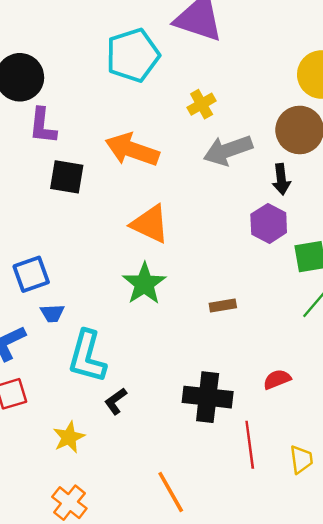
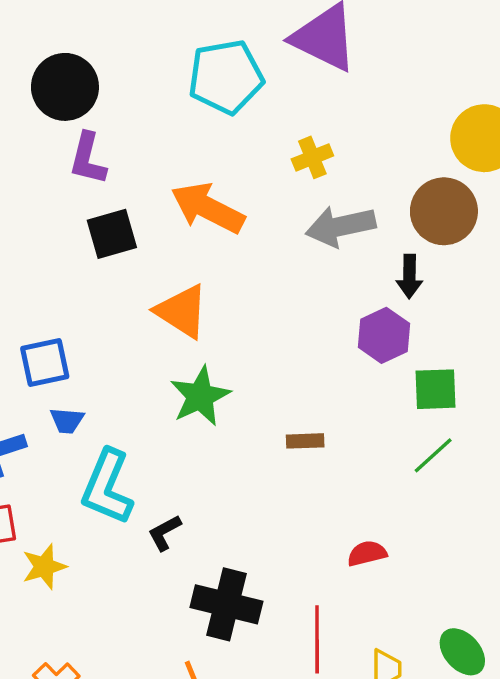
black square: (67, 177) -> (112, 234), turned -33
orange triangle: (150, 224) -> (182, 311), moved
black cross: (208, 397) -> (226, 604), moved
black L-shape: (116, 401) -> (165, 533), moved
yellow star: (69, 437) -> (44, 567), moved

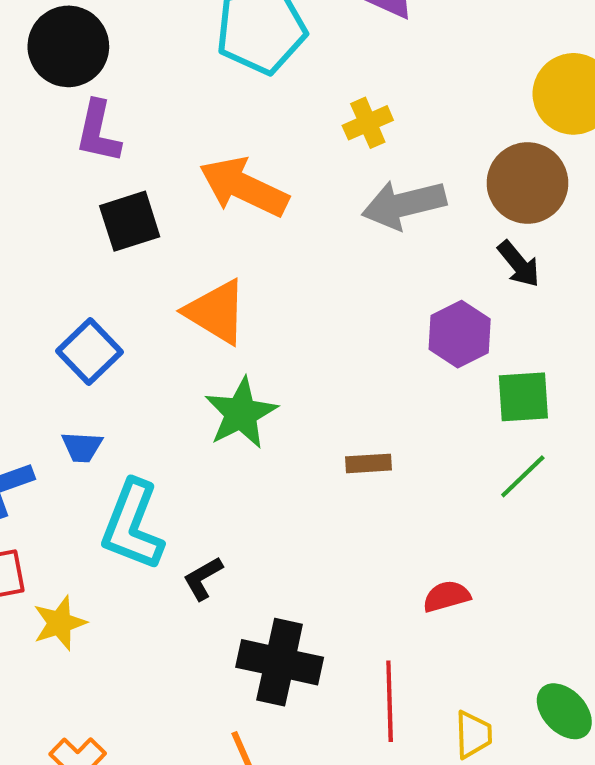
black arrow: (409, 276) -> (519, 264), moved, turned -39
blue square: (45, 362) -> (90, 351), moved, turned -30

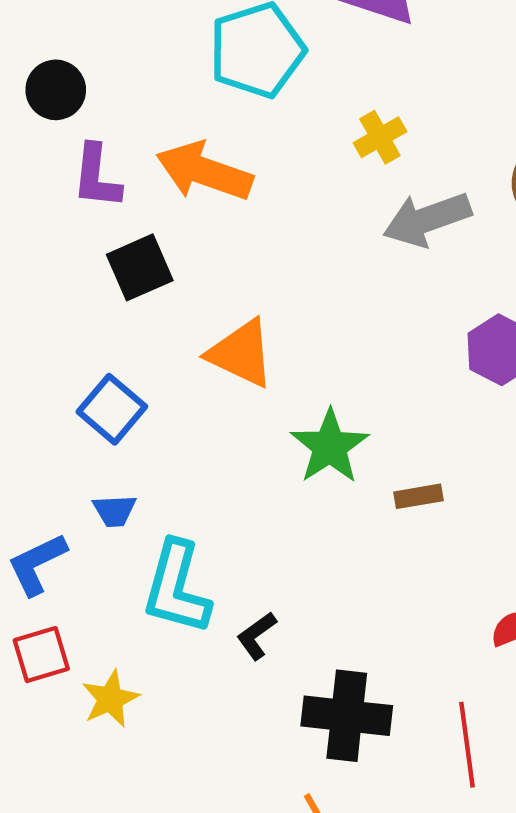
black circle: (68, 46) -> (56, 90), size x0.7
orange arrow: (244, 187) -> (204, 171), moved
green star: (241, 413) -> (330, 446), moved

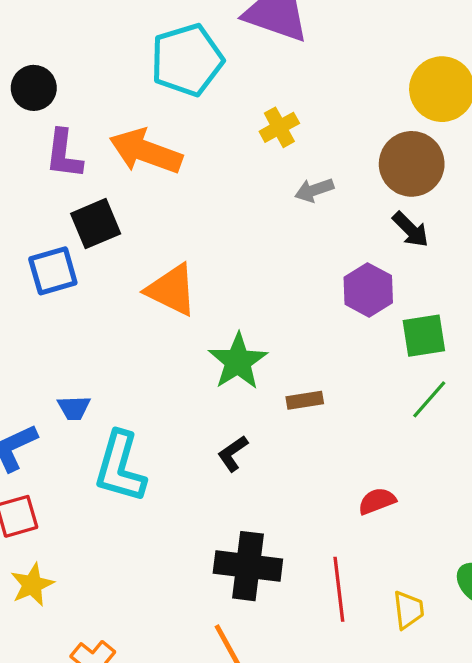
gray arrow: (427, 219) -> (314, 190), size x0.6
blue square: (112, 409) -> (53, 271), moved, turned 33
black L-shape: (257, 636) -> (233, 453), moved
yellow star: (110, 699) -> (32, 585), moved

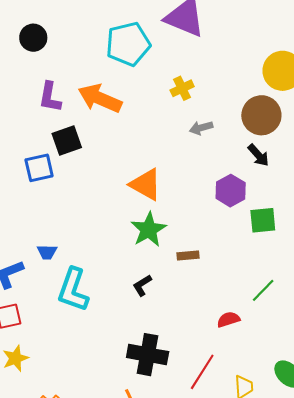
black circle: (34, 88) -> (33, 38), moved
orange triangle: (172, 290) -> (146, 184), moved
green line: (429, 399) -> (263, 290), moved
red line: (339, 589) -> (202, 372), turned 36

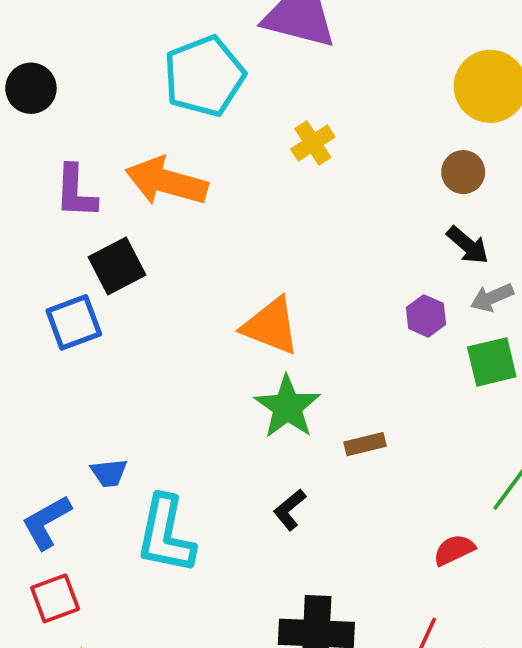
brown circle: (261, 115) -> (463, 172), size x0.6
gray arrow: (201, 128) -> (492, 298), moved
purple hexagon: (231, 191) -> (426, 316), size x0.7

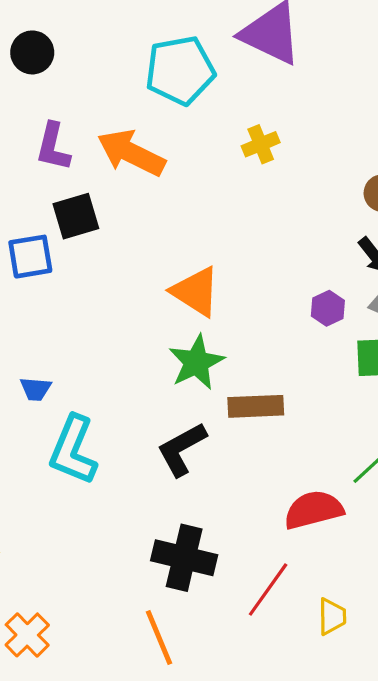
brown rectangle: (365, 444) -> (256, 406), size x1.6
black L-shape: (290, 510) -> (182, 449), size x1.6
red semicircle: (454, 550) -> (314, 510), size x1.6

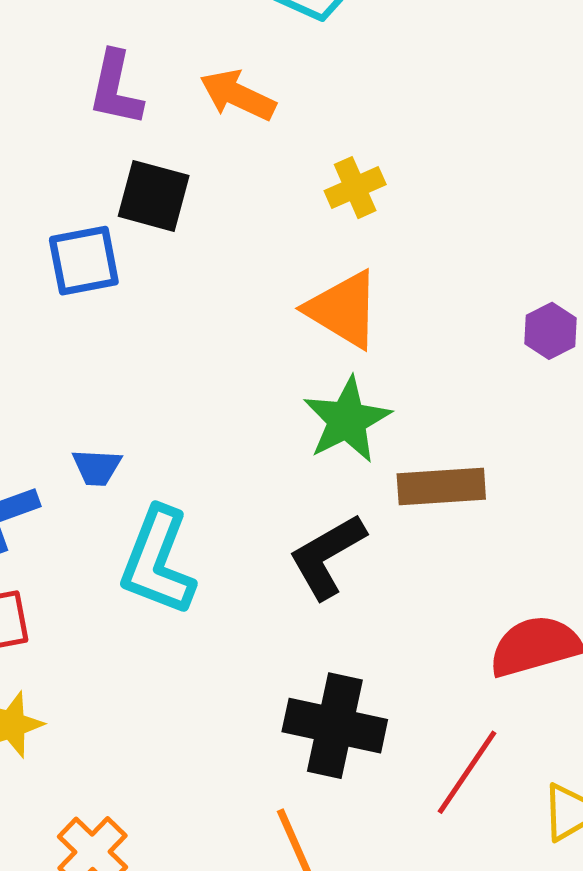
yellow cross: (261, 144) -> (355, 188), moved
orange arrow: (131, 153) -> (238, 95), size x0.7
black square: (76, 216) -> (154, 196), turned 33

